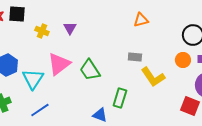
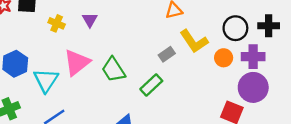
gray rectangle: (135, 57) -> (167, 54), turned -40
yellow L-shape: (153, 77) -> (194, 41), moved
green rectangle: (120, 98) -> (151, 85), moved, turned 30

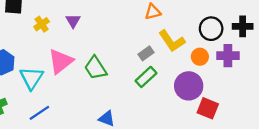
yellow cross: (57, 23) -> (42, 24), turned 32
green rectangle: (151, 85) -> (146, 77), moved
purple circle: (253, 87) -> (189, 86), moved

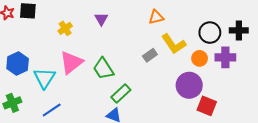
purple triangle: (73, 21) -> (101, 19), moved
yellow cross: (42, 24) -> (65, 28), moved
green rectangle: (146, 77) -> (121, 94), moved

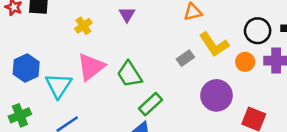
purple circle: (189, 85) -> (217, 95), moved

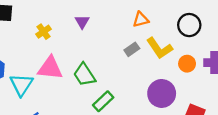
black circle: (258, 31) -> (189, 25), moved
gray rectangle: (185, 58) -> (132, 49), moved
pink triangle: (91, 67) -> (50, 68), turned 44

